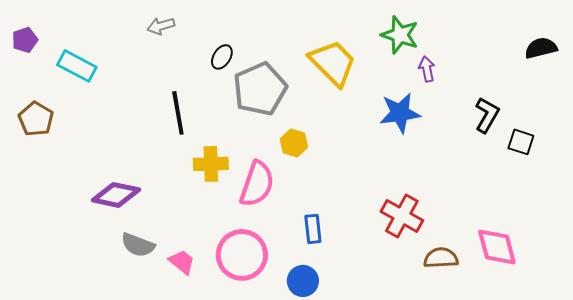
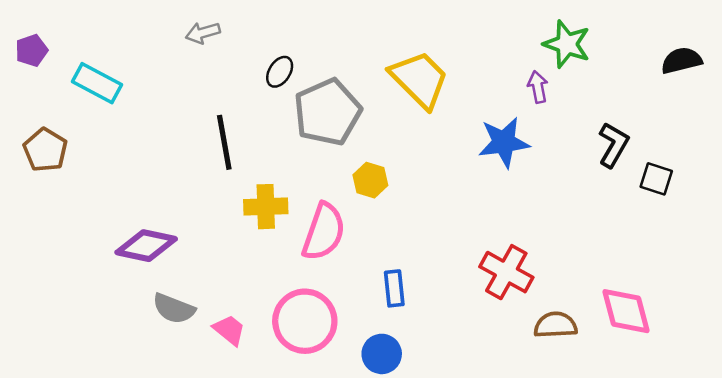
green star: (400, 35) -> (567, 44), moved

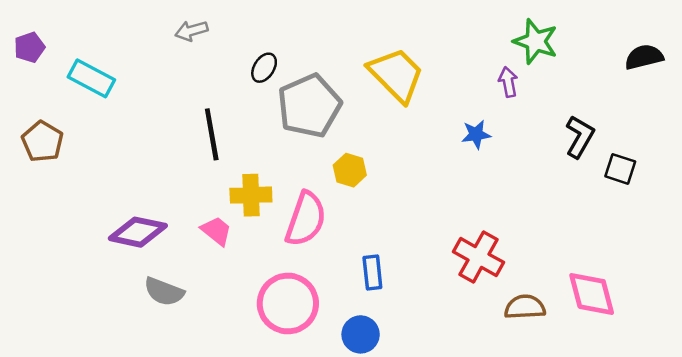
blue star: (504, 142) -> (476, 134), size x0.6
pink trapezoid: (229, 330) -> (216, 231), moved

